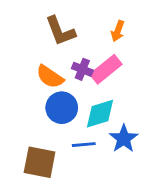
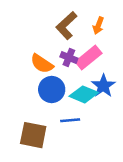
brown L-shape: (60, 31) -> (66, 26), moved, turned 68
cyan diamond: (100, 114) -> (84, 94), turned 40
blue star: (124, 139) -> (103, 86), moved

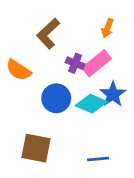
brown L-shape: (66, 26) -> (48, 34), moved
orange semicircle: (42, 64) -> (18, 70), moved
blue line: (70, 120) -> (98, 159), moved

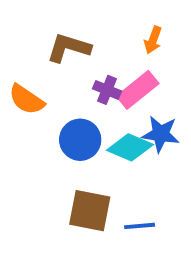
brown L-shape: (48, 34) -> (69, 48), turned 60
blue star: (113, 94) -> (161, 134), turned -30
brown square: (36, 148) -> (90, 211), moved

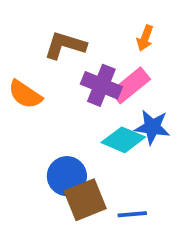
purple cross: (107, 90) -> (101, 85), size x1.5
blue circle: (80, 140) -> (67, 176), moved
brown square: (90, 211) -> (85, 200), turned -33

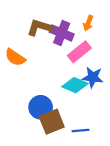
purple cross: (101, 85) -> (62, 33), moved

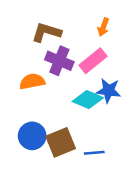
purple cross: (62, 33) -> (59, 61), moved
orange semicircle: (15, 57) -> (32, 81), moved, turned 135
blue circle: (41, 107) -> (32, 136), moved

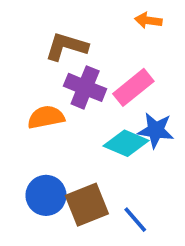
orange arrow: (103, 27) -> (148, 20), moved, turned 78
blue line: (94, 153) -> (135, 220), turned 54

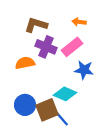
orange arrow: (148, 20) -> (79, 22), moved
cyan diamond: (126, 143) -> (65, 94), moved
blue line: (135, 220) -> (62, 119), moved

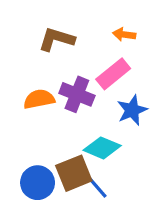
purple cross: (46, 47) -> (77, 94), moved
blue star: (84, 70) -> (132, 110), turned -30
blue circle: (25, 105) -> (38, 183), moved

